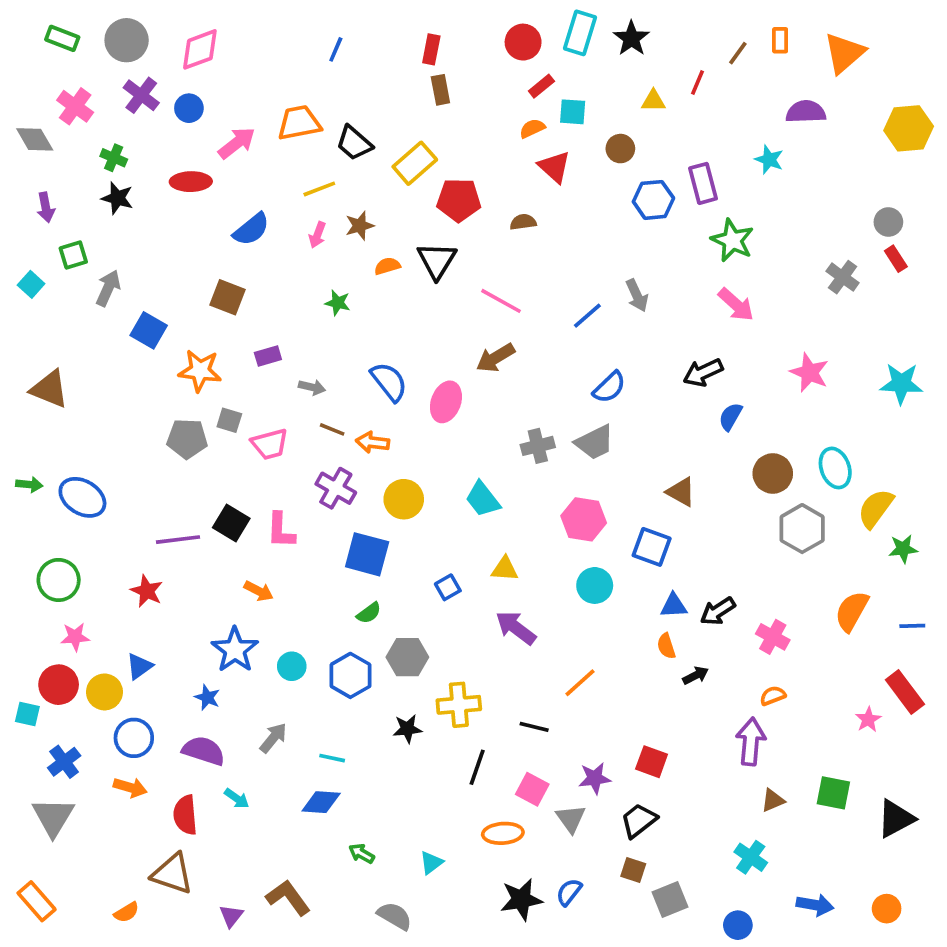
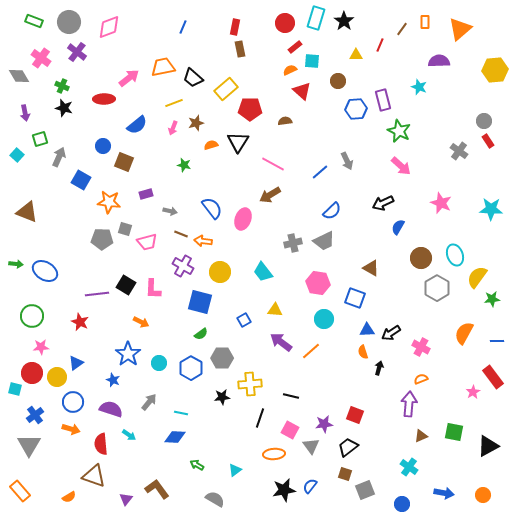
blue circle: (189, 108) -> (103, 146), moved
black arrow: (696, 675) -> (379, 368), turned -48
orange line: (580, 683) -> (311, 351), moved

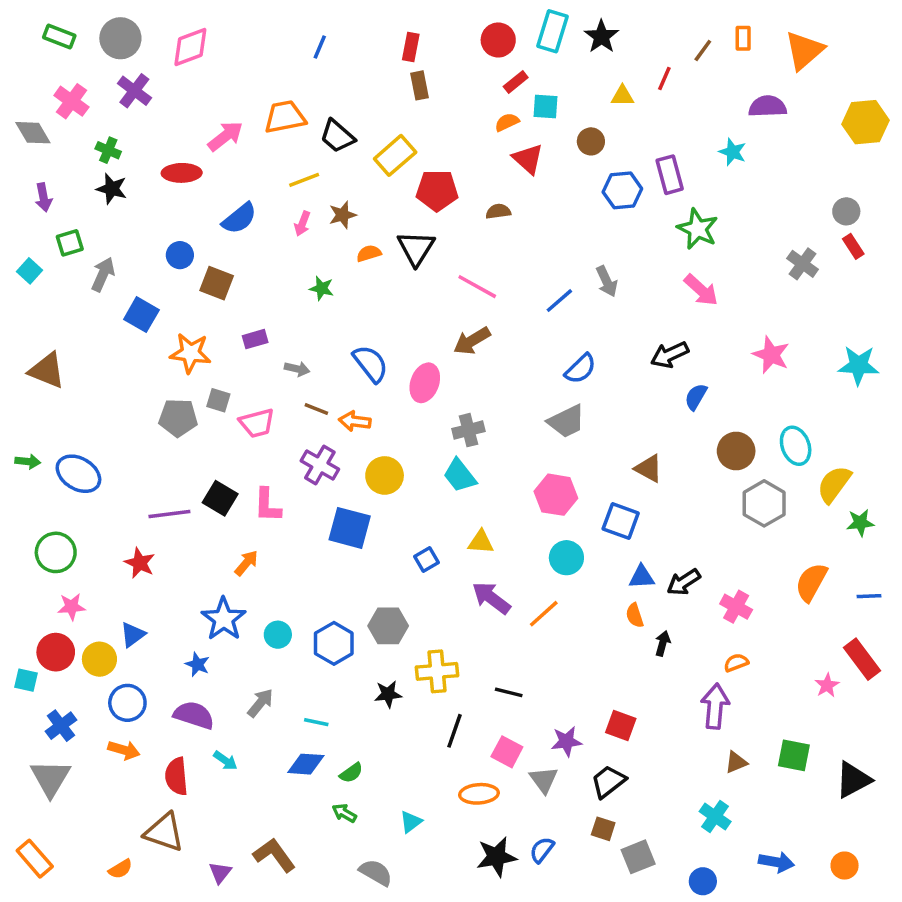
gray cross: (293, 243) -> (468, 430), moved
orange arrow: (141, 322) -> (246, 563), turned -77
green semicircle: (201, 334) -> (351, 773), moved

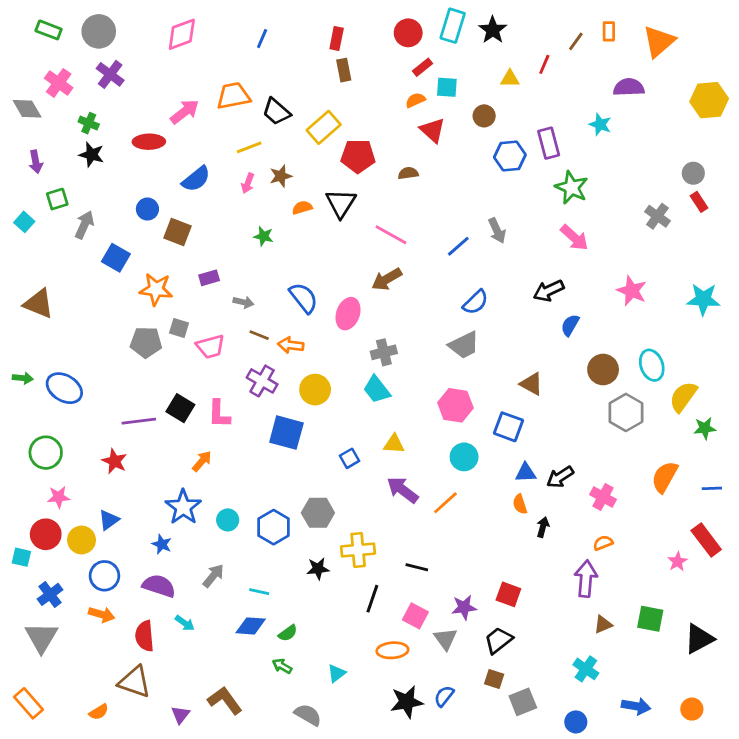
pink diamond: (190, 47) -> (182, 34), moved

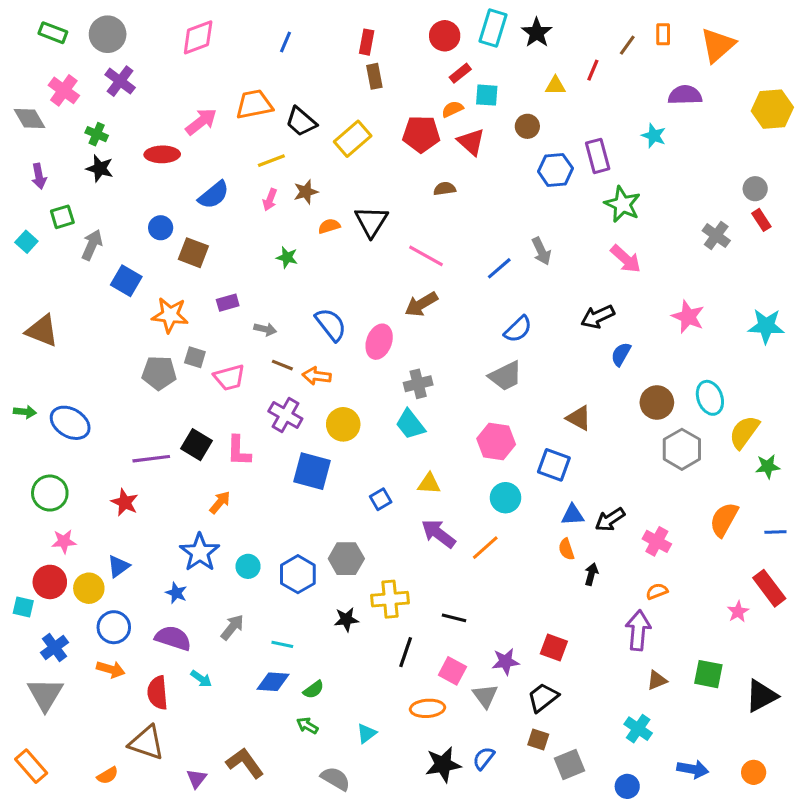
red pentagon: (358, 156) -> (421, 134), moved

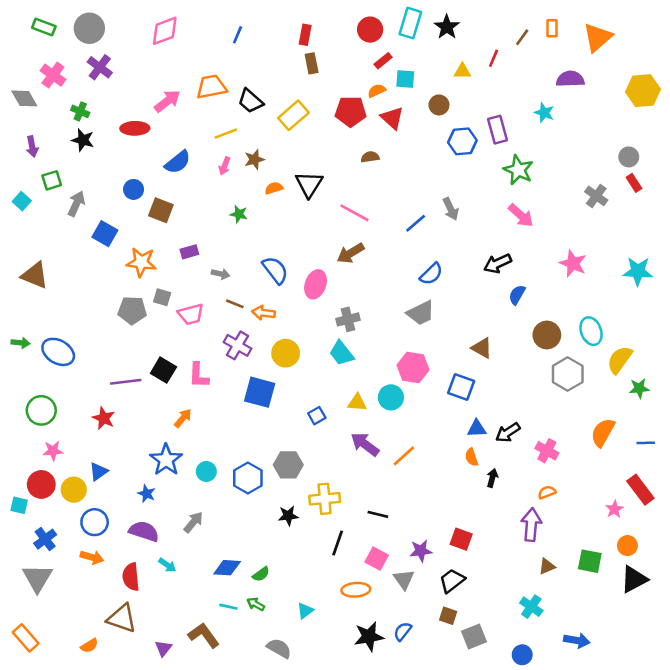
cyan circle: (505, 498) -> (391, 397), moved
cyan line: (282, 644) -> (228, 607), moved
orange circle: (754, 772) -> (627, 546), moved

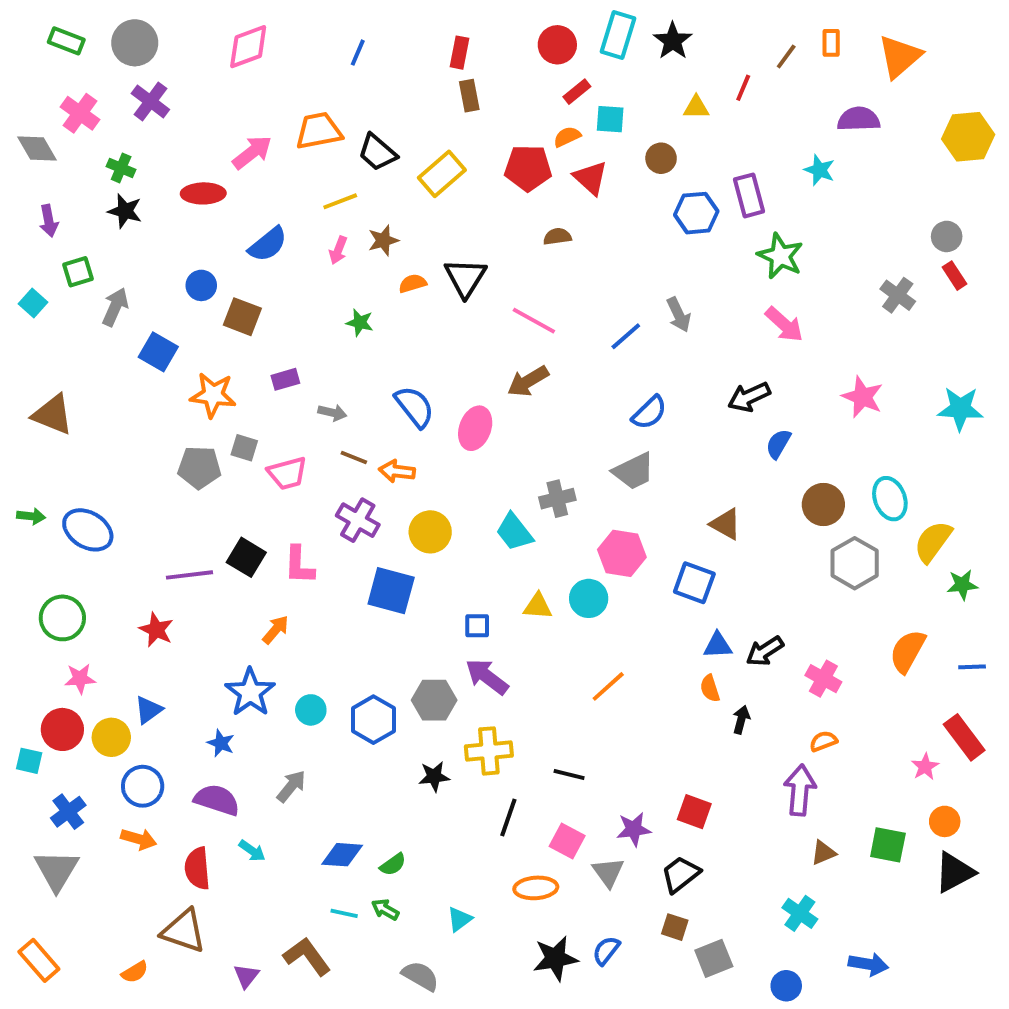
gray cross: (348, 319) -> (557, 499), moved
blue square: (317, 416) -> (477, 626), turned 30
purple arrow: (365, 444) -> (487, 677), moved

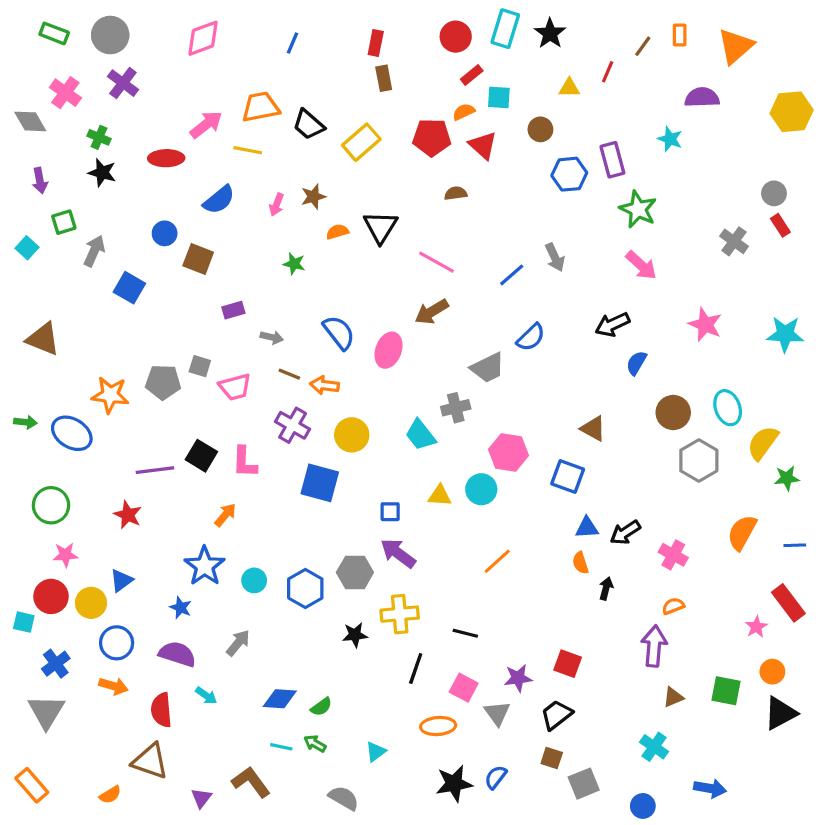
yellow line: (340, 201) -> (248, 150), moved, turned 32
orange star: (213, 395) -> (110, 395), moved
gray trapezoid: (634, 471) -> (488, 368), moved

